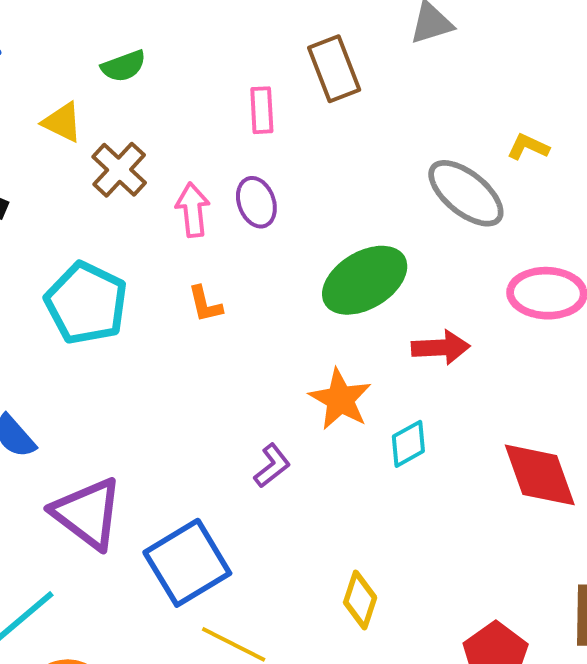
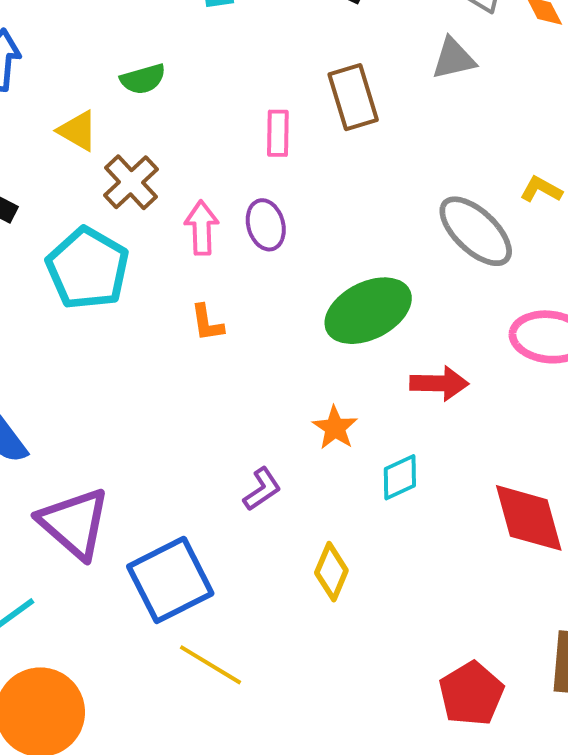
cyan pentagon: (86, 303) -> (88, 268), moved
orange star: (340, 399) -> (335, 428), size x0.7
yellow diamond: (360, 600) -> (331, 572), moved

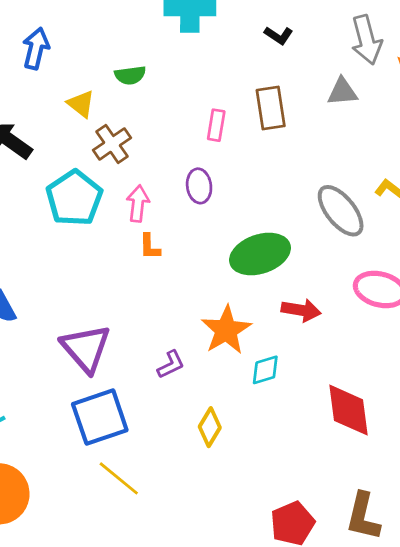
pink arrow: (202, 228) -> (138, 204), moved
orange star: (335, 428) -> (226, 330), size x1.6
purple triangle: (74, 523) -> (86, 348), moved

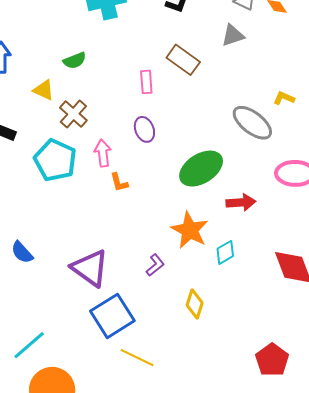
brown rectangle: (271, 108) -> (183, 60), turned -32

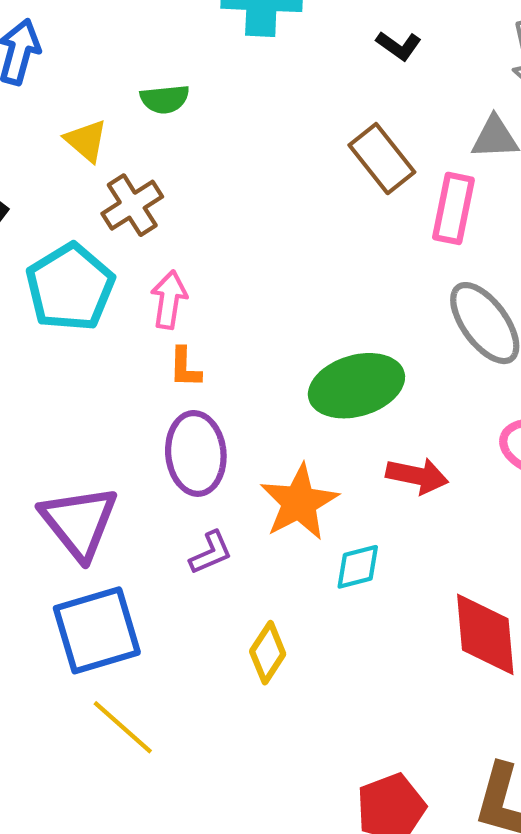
pink rectangle: (146, 82) -> (453, 208), moved, size x1.4
purple ellipse: (144, 129) -> (196, 453), moved, size x1.5

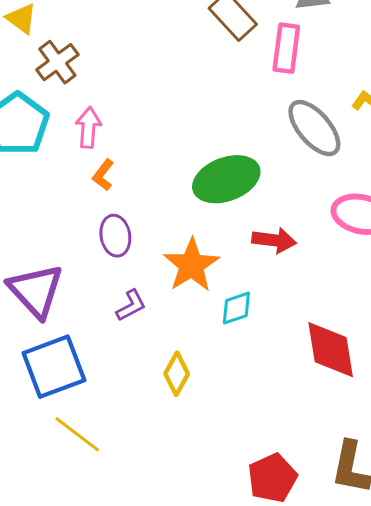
orange L-shape: (185, 368) -> (103, 175), turned 40
purple ellipse: (196, 453) -> (115, 236), size x0.7

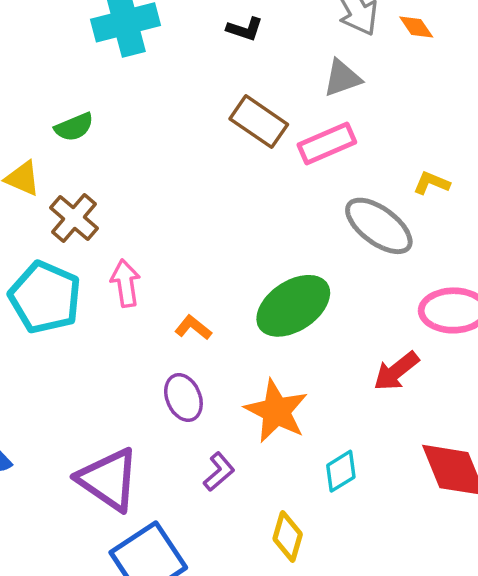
pink rectangle: (286, 48) -> (327, 144), turned 72
orange L-shape: (103, 175) -> (193, 328), moved, turned 104
red arrow: (274, 240) -> (396, 371), moved, turned 147
cyan diamond: (236, 308) -> (341, 471), moved

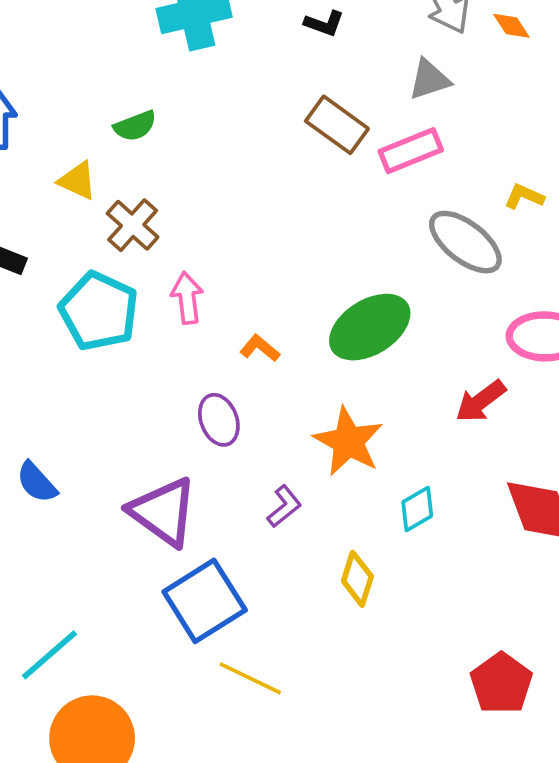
purple ellipse: (183, 398) -> (219, 420), moved

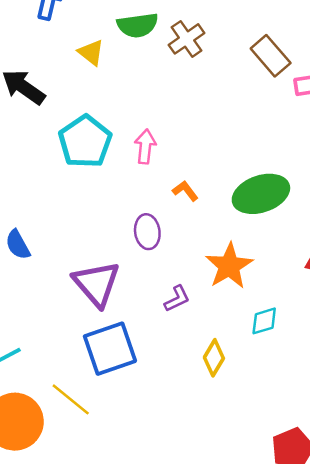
green semicircle: (135, 126) -> (138, 25), size x1.4
brown cross: (133, 225) -> (187, 39), moved
yellow line: (250, 678) -> (71, 399), moved

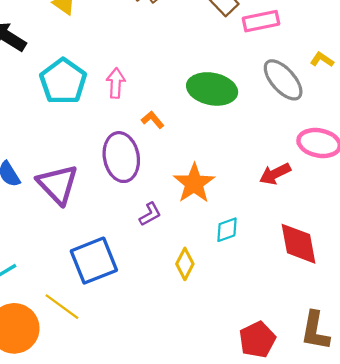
green ellipse: (261, 194) -> (212, 89), moved, turned 33
purple ellipse: (147, 232) -> (121, 157), size x1.6
purple triangle: (97, 284) -> (58, 184), moved

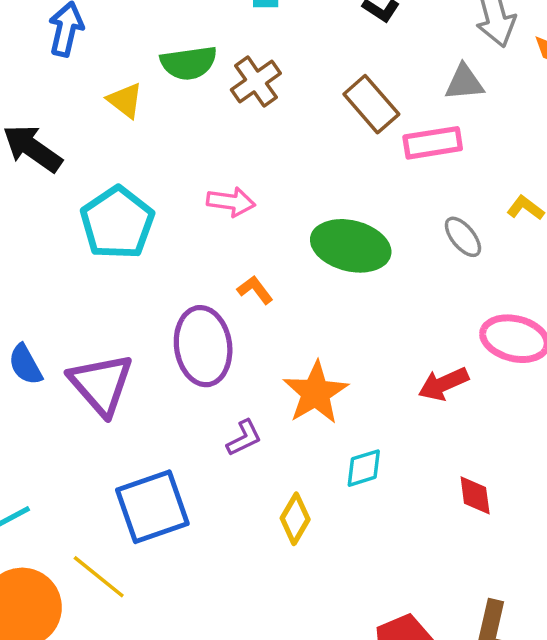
gray ellipse: (283, 80) -> (463, 237), size x0.6
pink arrow: (116, 83) -> (231, 202), moved, turned 92
red diamond: (298, 244) -> (475, 495), size x0.6

